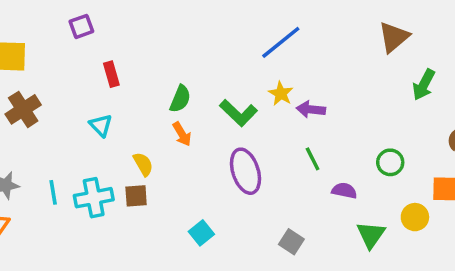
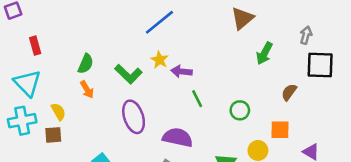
cyan triangle: (101, 125) -> (27, 83), size x1.6
green line: (313, 159) -> (197, 99), moved
purple semicircle: (344, 191) -> (178, 138), moved, size x1.6
cyan cross: (94, 198) -> (22, 121), moved

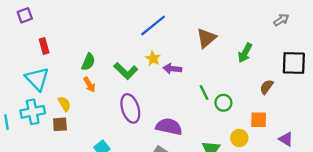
brown triangle: (242, 18) -> (206, 38), moved
gray arrow: (306, 35) -> (281, 20), moved, turned 42
green line: (197, 99) -> (204, 93), moved

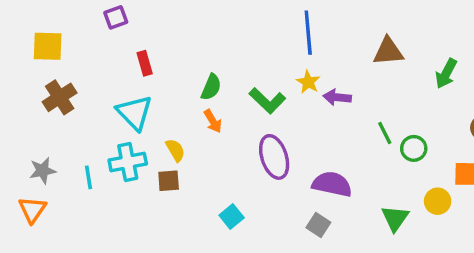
blue line: (153, 26) -> (308, 33), turned -56
brown triangle: (206, 38) -> (388, 51), turned 35

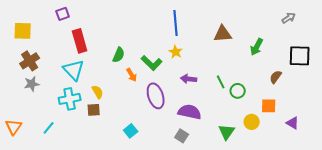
red rectangle: (145, 63) -> (80, 41), size x1.6
purple arrow: (337, 97) -> (189, 79), moved
orange arrow: (213, 121) -> (132, 75), moved
gray star: (43, 171) -> (32, 84), moved
cyan line: (89, 177) -> (49, 128), moved, turned 48

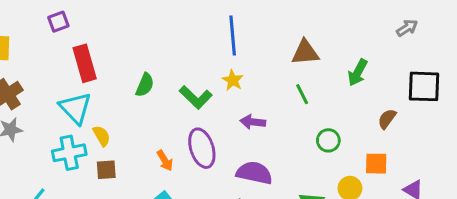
orange arrow: (132, 75) -> (165, 160), moved
green line: (221, 82) -> (302, 94), moved
yellow semicircle: (98, 92) -> (102, 136), moved

